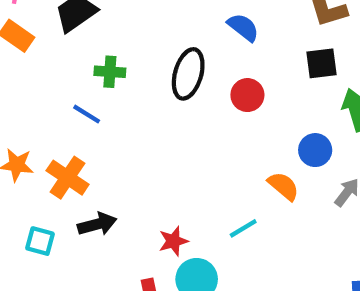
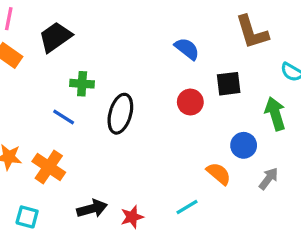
black square: (321, 63) -> (229, 84), moved
black ellipse: (188, 74) -> (120, 114), moved
black arrow: (97, 224) -> (92, 209), moved

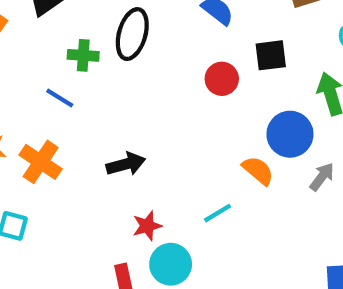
black ellipse: (120, 114) -> (132, 34), moved
blue circle: (244, 145) -> (290, 134), size x1.4
black arrow: (92, 209) -> (126, 164), moved

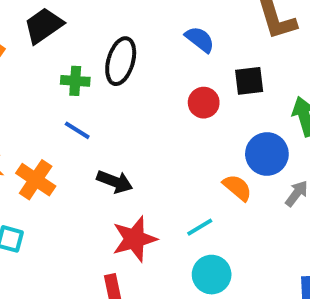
blue line: (60, 98) -> (77, 130), moved
black arrow: (126, 164) -> (115, 182), turned 36
red star: (147, 226) -> (135, 239), size x1.6
cyan circle: (171, 264) -> (212, 275), moved

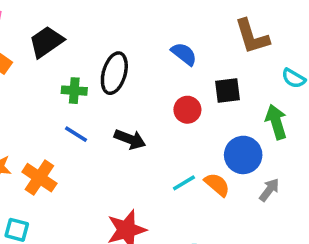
black arrow: (115, 182) -> (130, 139), moved
cyan line: (200, 227) -> (184, 183), moved

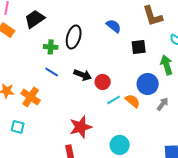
red circle: (187, 110) -> (103, 82), moved

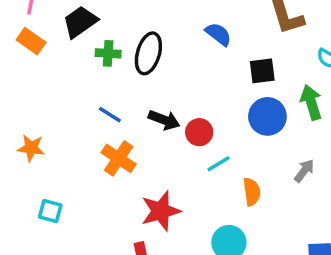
green cross: (51, 47) -> (108, 53), moved
blue circle: (148, 84) -> (267, 116), moved
orange cross: (31, 97) -> (119, 158), moved
orange semicircle: (133, 101) -> (252, 192), moved, turned 42

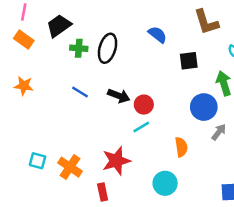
blue circle: (267, 116) -> (204, 107), moved
orange star: (31, 148) -> (24, 86), moved
orange cross: (119, 158) -> (70, 167), moved
cyan line: (218, 164) -> (141, 127), moved

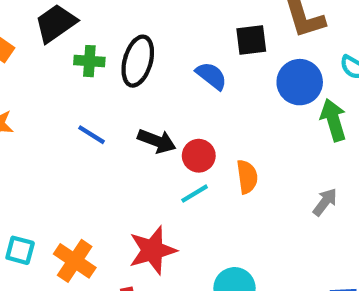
blue semicircle: (158, 35) -> (211, 76), moved
black square: (189, 61) -> (251, 40), moved
blue circle: (204, 107) -> (300, 82), moved
orange semicircle: (181, 147) -> (247, 177), moved

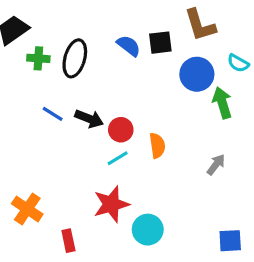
blue semicircle: (211, 76) -> (129, 46), moved
blue line: (91, 135) -> (53, 114), moved
red star: (152, 250) -> (111, 204), moved

